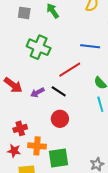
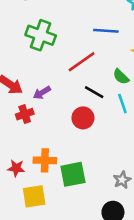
black line: (59, 91) -> (94, 92), moved
red circle: (60, 119) -> (83, 118), moved
red cross: (20, 128) -> (25, 114), moved

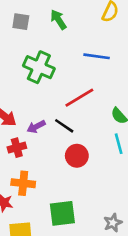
blue line: (106, 31) -> (97, 56), moved
black line: (94, 92) -> (64, 126), moved
orange cross: (45, 160) -> (23, 183), moved

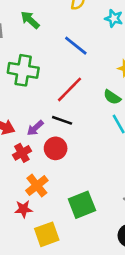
blue line: (97, 56) -> (76, 46), turned 45
red circle: (77, 156) -> (56, 148), moved
orange cross: (23, 183) -> (37, 186), turned -30

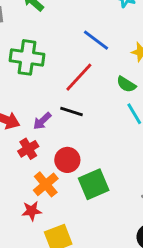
blue line: (76, 46) -> (96, 40), moved
red circle: (56, 148) -> (67, 160), moved
green square: (82, 205) -> (94, 184), moved

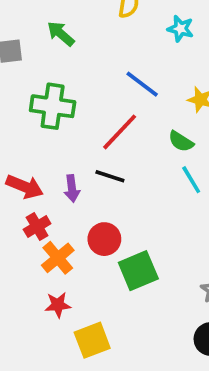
purple arrow: (42, 121) -> (72, 188), turned -54
red cross: (28, 149) -> (37, 227), moved
orange cross: (46, 184) -> (58, 258), moved

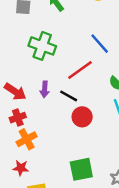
purple arrow: (72, 188) -> (45, 89), moved
red circle: (104, 239) -> (82, 117), moved
green square: (138, 271) -> (81, 169), moved

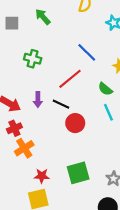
green cross: (42, 46) -> (33, 59), size x0.7
red star: (21, 168) -> (42, 176), moved

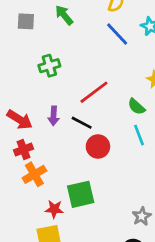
blue line: (87, 52) -> (117, 34), moved
green cross: (33, 59) -> (49, 66), turned -35
green square: (78, 173) -> (81, 194), moved

